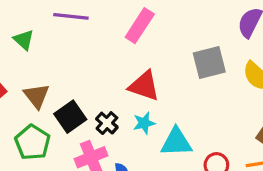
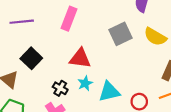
black square: (70, 117) -> (31, 58), moved

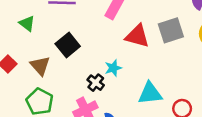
red triangle: (80, 58) -> (137, 36), moved
cyan star: (85, 83) -> (113, 68), moved

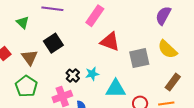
gray square: (171, 30) -> (139, 58), moved
cyan star: (113, 68) -> (92, 74), moved

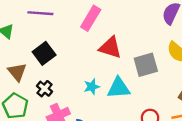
black cross: (73, 76) -> (45, 89), moved
cyan triangle: (116, 89) -> (119, 88), moved

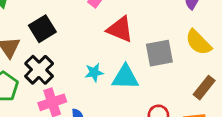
black cross: (45, 89) -> (39, 70), size x1.5

